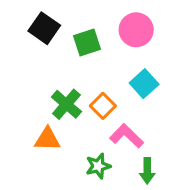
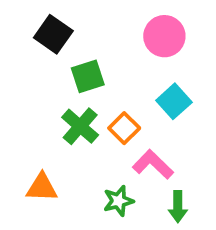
green square: (87, 42) -> (88, 76), moved
orange triangle: (47, 139) -> (42, 187), moved

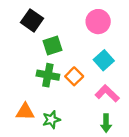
green cross: (80, 126) -> (48, 75), turned -30
pink L-shape: (153, 164) -> (107, 93), moved
green star: (118, 201) -> (51, 120), moved

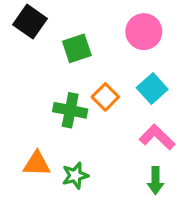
black square: (32, 20) -> (30, 22), moved
green square: (52, 46) -> (77, 48), moved
orange square: (74, 76) -> (105, 97), moved

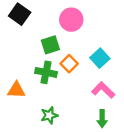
pink circle: (144, 32) -> (71, 20), moved
green square: (77, 48) -> (50, 45), moved
orange triangle: (37, 164) -> (16, 90), moved

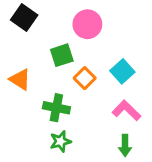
green cross: (46, 72) -> (56, 108), moved
orange triangle: (16, 90) -> (20, 79), moved, turned 30

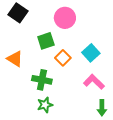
green arrow: (125, 145) -> (102, 108), moved

